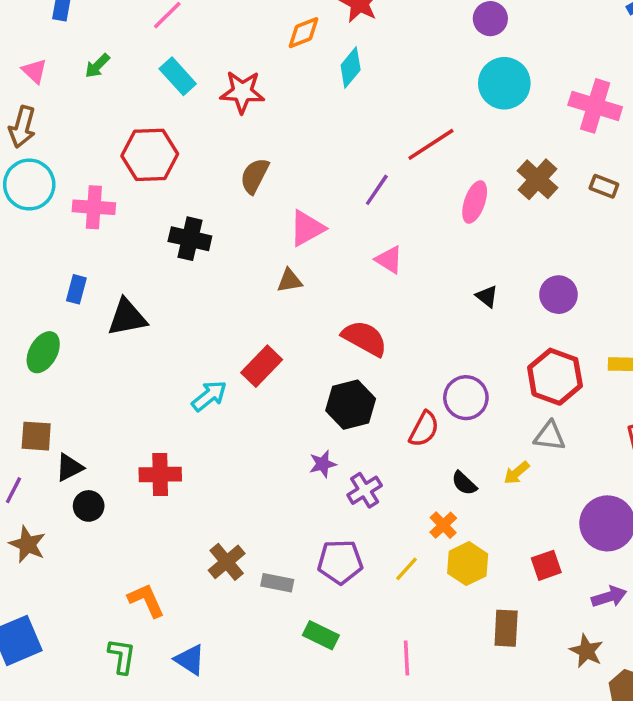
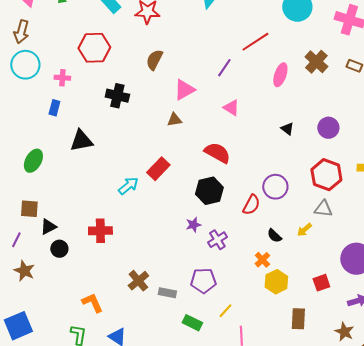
pink cross: (94, 207) -> (62, 78), size x0.7
blue rectangle: (76, 289) -> (54, 108), moved
yellow line: (407, 569) -> (225, 311), moved

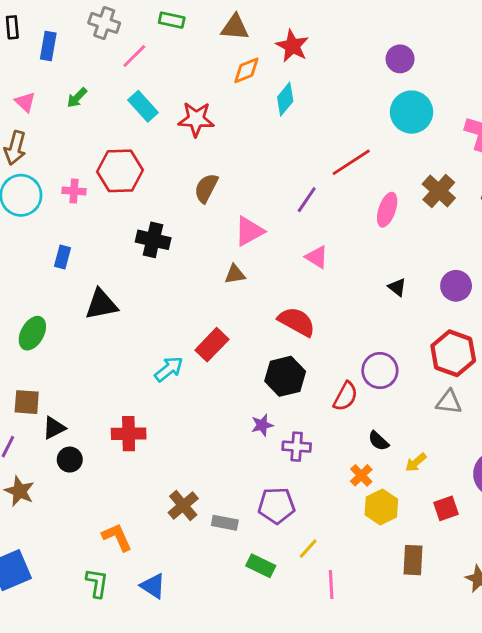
pink cross: (62, 78) -> (74, 191), moved
yellow arrow: (304, 230) -> (416, 462), moved
purple cross: (217, 240) -> (297, 447), turned 36

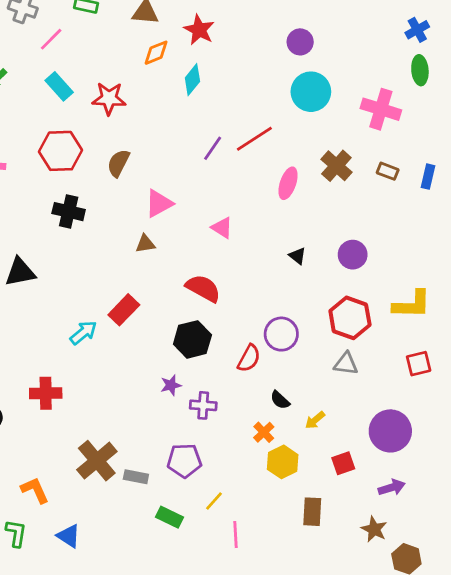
red hexagon: (120, 171) -> (60, 151), moved
purple line: (307, 200) -> (213, 148), moved
brown cross: (183, 506) -> (97, 461), size x1.4

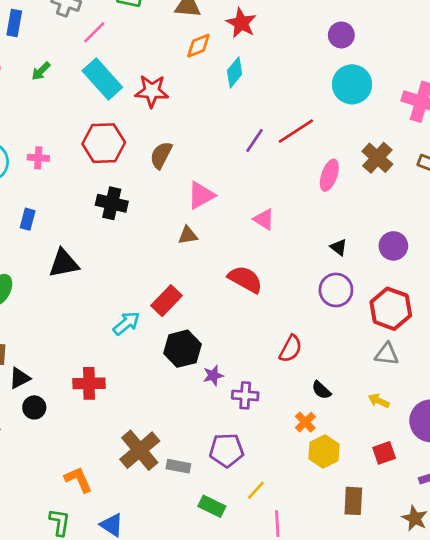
cyan rectangle: (59, 86) -> (102, 79), size x1.4
purple circle: (281, 334) -> (336, 290), moved
black hexagon: (192, 339) -> (182, 349), moved
yellow arrow: (315, 420) -> (379, 401), moved, turned 65

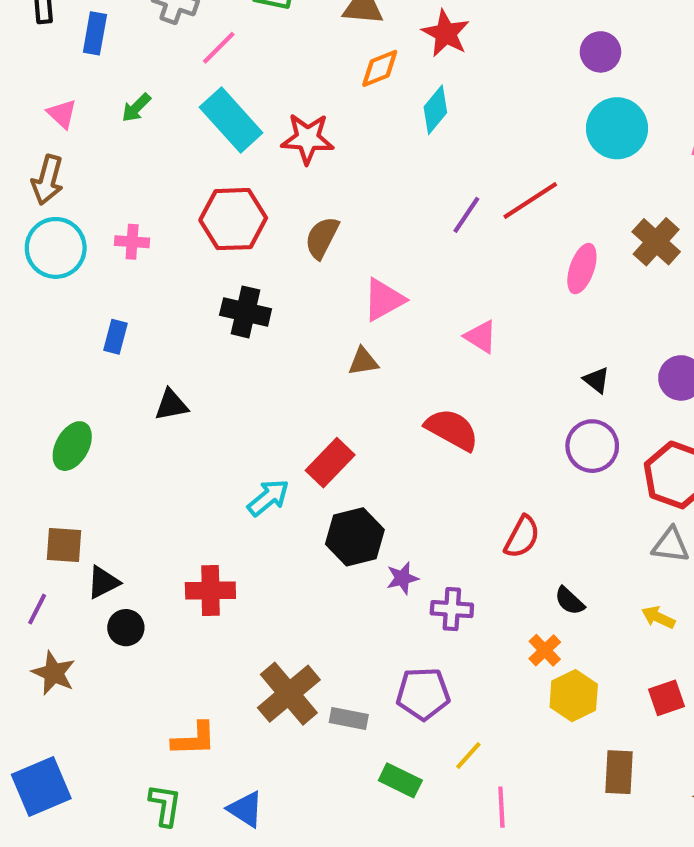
black triangle: (64, 263) -> (171, 405), size x0.7
orange L-shape: (78, 480) -> (194, 739), turned 112

